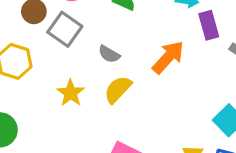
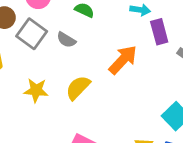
gray semicircle: (109, 54) -> (66, 40), moved
yellow star: (71, 93) -> (36, 90), turned -30

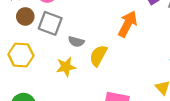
gray semicircle: (66, 40) -> (76, 42), moved

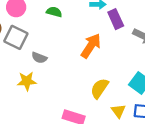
yellow semicircle: (98, 56) -> (100, 88), moved

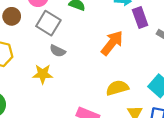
gray square: (16, 37) -> (48, 23), moved
yellow semicircle: (100, 88) -> (117, 88), turned 35

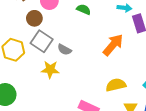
brown circle: (12, 16) -> (34, 18), moved
gray square: (48, 23) -> (42, 41), moved

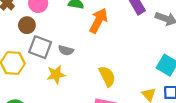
orange arrow: (113, 45) -> (99, 21), moved
yellow semicircle: (116, 85) -> (107, 76), moved, turned 90

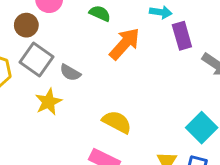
yellow star: (56, 75) -> (48, 102), turned -30
yellow semicircle: (107, 76) -> (117, 122), turned -50

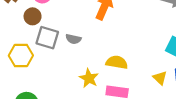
yellow star: (48, 102) -> (89, 78), moved

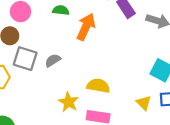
gray semicircle: (73, 39) -> (53, 60), turned 136

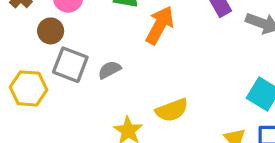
yellow semicircle: (98, 86) -> (172, 110), turned 145

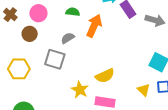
gray square: (70, 65) -> (55, 59), moved
gray semicircle: (109, 70) -> (68, 38), moved

